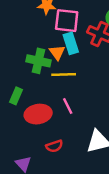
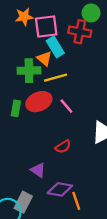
red ellipse: (38, 114) -> (39, 102), moved

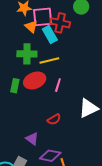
red cross: (80, 32) -> (60, 23), moved
orange triangle: (44, 59) -> (31, 27), moved
pink line: (66, 106) -> (58, 85), turned 56

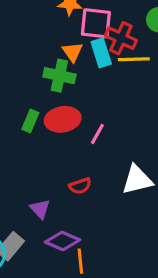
orange triangle: (31, 27) -> (72, 52), moved
yellow line: (49, 61) -> (134, 59), moved

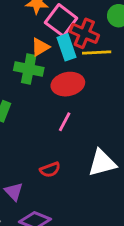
pink square: (96, 23) -> (61, 20), turned 32
orange triangle: (72, 52) -> (40, 47), turned 36
red ellipse: (63, 119) -> (68, 84), moved

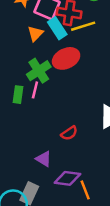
green cross: (29, 69) -> (39, 71), moved, turned -30
pink line: (65, 122) -> (35, 90), moved

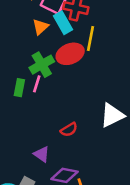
yellow line: (83, 26) -> (90, 39), moved, turned -65

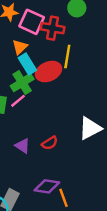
cyan rectangle: (63, 23) -> (27, 64), moved
pink line: (37, 84) -> (18, 101), turned 35
purple triangle: (42, 154) -> (22, 146), moved

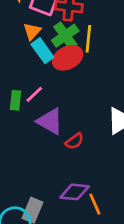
green cross: (22, 83) -> (65, 36), moved
purple triangle: (22, 146) -> (50, 121), moved, size x1.5

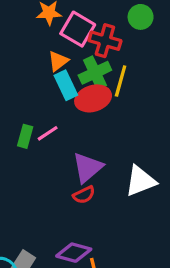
purple triangle: (50, 121) -> (88, 168), moved, turned 40

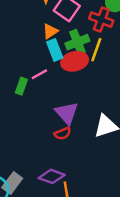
red cross: (105, 41) -> (101, 20), moved
pink line: (48, 133) -> (39, 74), moved
purple triangle: (88, 168) -> (67, 113), turned -35

